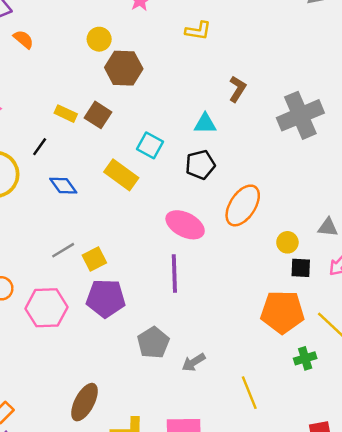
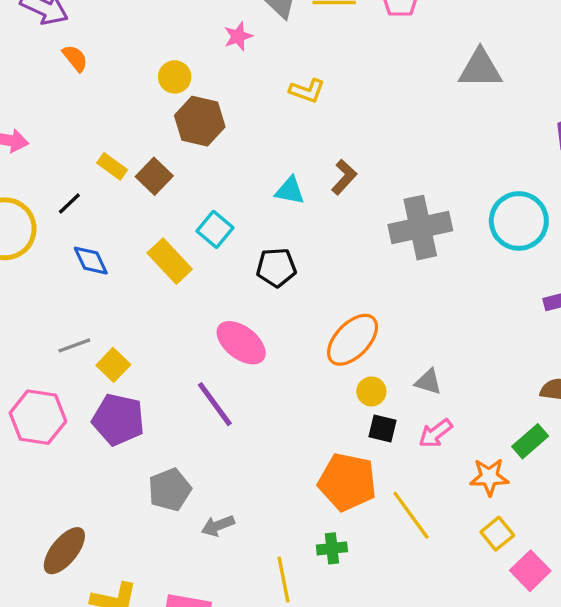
cyan triangle: (205, 124) -> (290, 191), moved
orange ellipse: (243, 205) -> (353, 340), moved
yellow square: (94, 259) -> (113, 365), turned -30
purple line: (174, 274) -> (215, 404), turned -45
green cross: (305, 358) -> (332, 548), moved

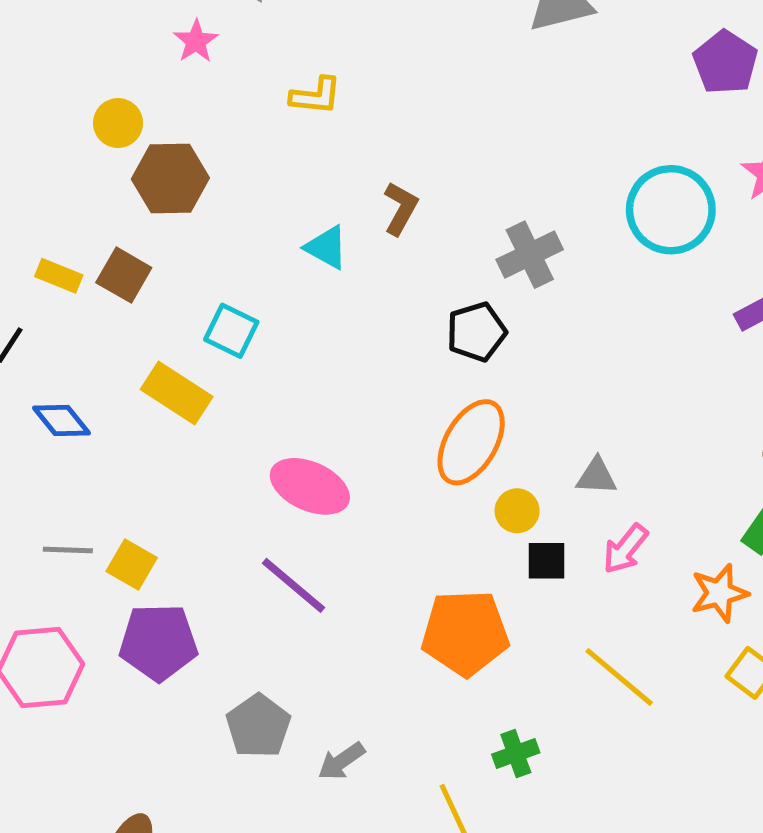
cyan triangle: (290, 191) -> (326, 247), turned 32
gray cross: (420, 228) -> (530, 255), size x0.7
black pentagon: (276, 267) -> (476, 332), moved
gray line: (74, 345) -> (68, 550), turned 36
orange pentagon: (347, 482) -> (465, 633), moved

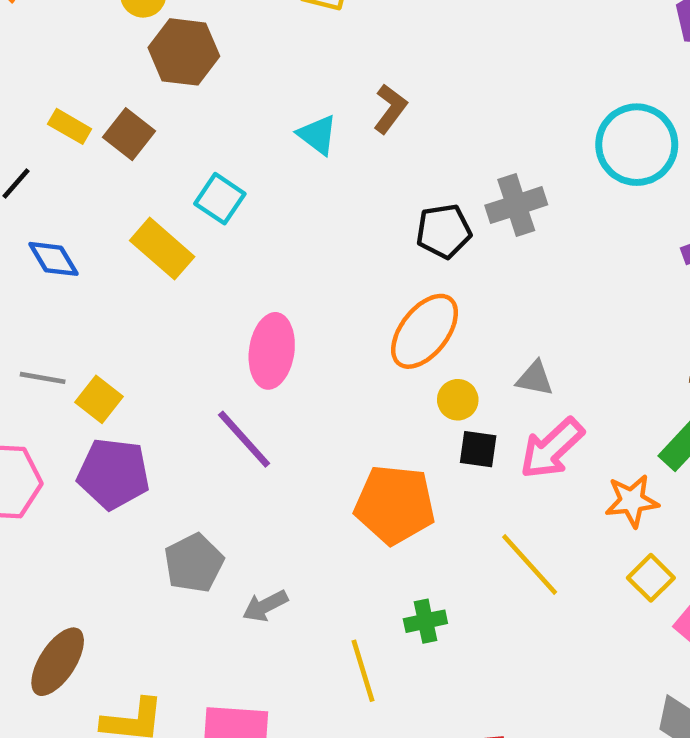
gray cross: (530, 255) -> (516, 205), moved
pink ellipse: (310, 486) -> (272, 351), turned 66
pink arrow: (625, 549) -> (552, 448), size x1.4

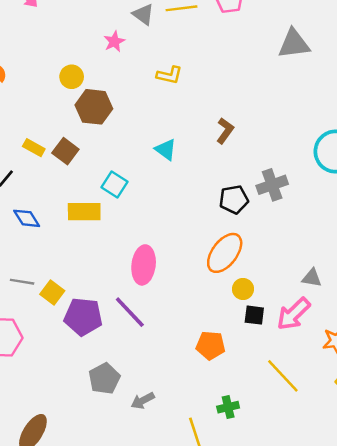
brown L-shape: (390, 109) -> (225, 131), moved
yellow rectangle: (162, 249) -> (84, 212), turned -40
gray triangle: (535, 378) -> (312, 278), moved
purple pentagon: (113, 474) -> (83, 317), moved
orange pentagon: (395, 505) -> (211, 345), size x0.7

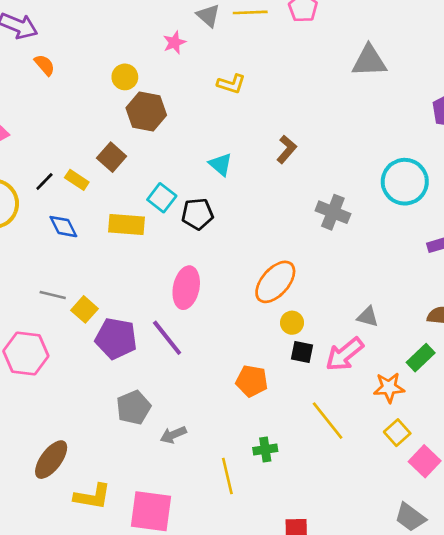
yellow rectangle: (34, 148) -> (77, 180), moved
gray cross: (272, 185) -> (333, 212), turned 36
black pentagon: (234, 199) -> (197, 214), moved

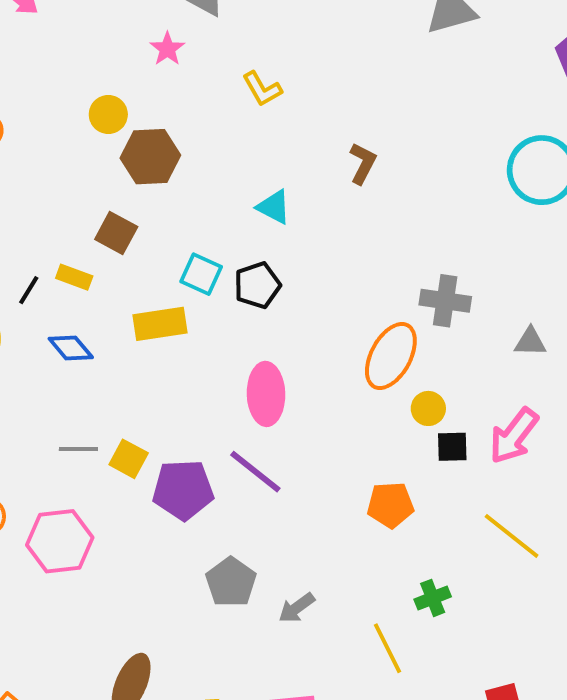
yellow L-shape: (231, 84) -> (262, 89), turned 56
gray cross: (333, 212) -> (445, 301), moved
gray triangle: (368, 317) -> (530, 342), moved

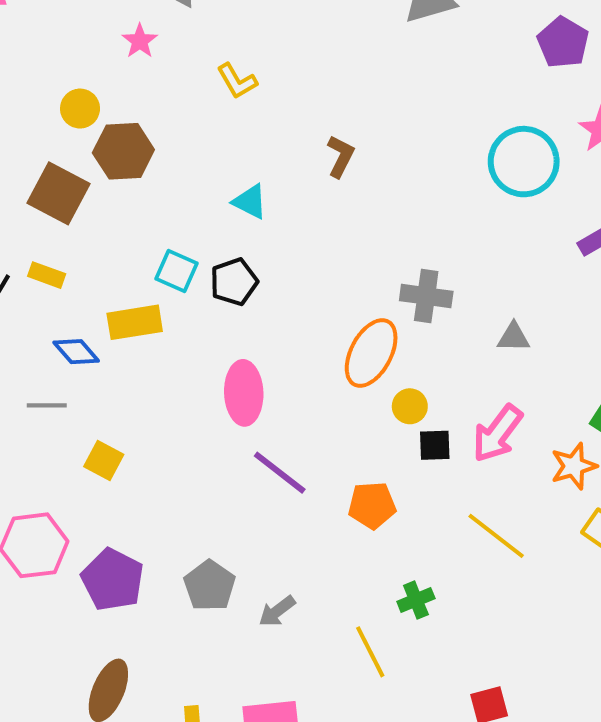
brown square: (116, 233) -> (59, 193), moved, size x1.4
blue diamond: (71, 348) -> (76, 352), moved
gray line: (78, 449) -> (47, 405), moved
purple line: (255, 472) -> (280, 473), moved
purple pentagon: (183, 490) -> (113, 580), moved, turned 30

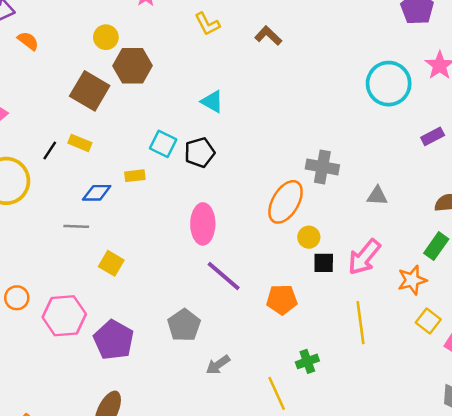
brown L-shape: (341, 156) -> (268, 36), moved, turned -76
yellow rectangle: (135, 322) -> (135, 176), size x0.6
blue diamond: (76, 352) -> (97, 193), turned -52
yellow line: (496, 536) -> (360, 323), turned 42
gray pentagon: (210, 586) -> (184, 325), moved

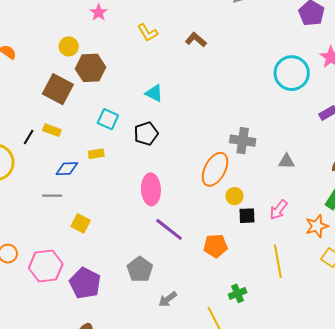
cyan square: (163, 144) -> (108, 119), moved
pink arrow: (364, 257) -> (278, 210), size x0.7

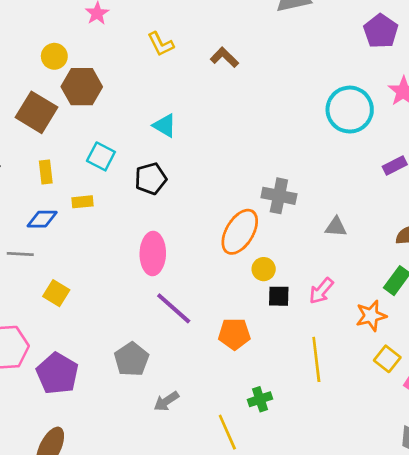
yellow rectangle: (52, 130) -> (46, 172), moved, turned 60

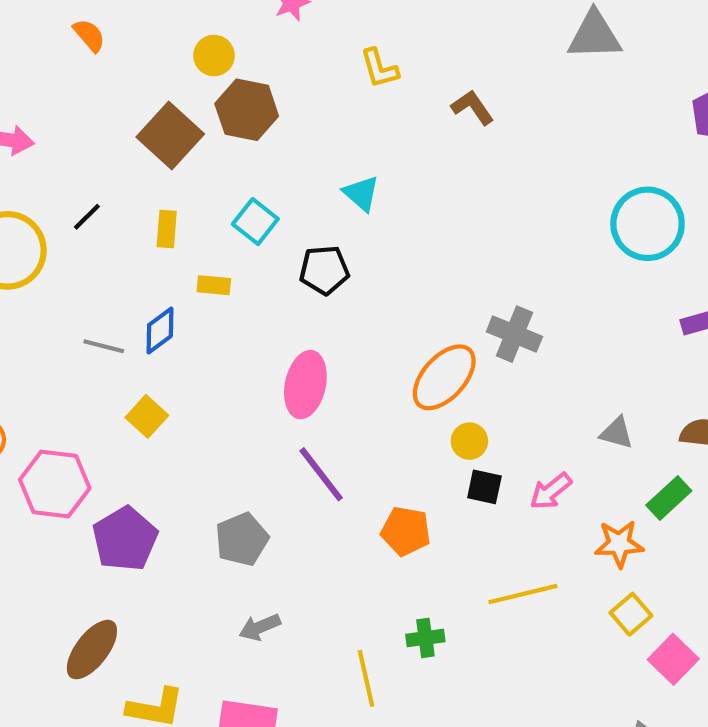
blue diamond: (42, 219) -> (160, 330), moved, turned -48
gray triangle: (336, 227) -> (617, 433), moved
yellow line: (316, 359) -> (523, 594), turned 72
gray arrow: (166, 401) -> (260, 627), moved

